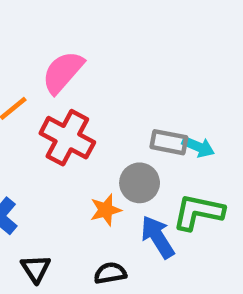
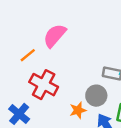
red cross: (67, 138) -> (44, 85), moved

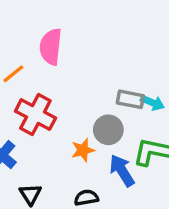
pink semicircle: (55, 36) -> (51, 47), turned -35

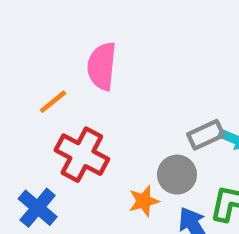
gray rectangle: (130, 99) -> (206, 135), turned -36

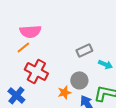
pink semicircle: (102, 66) -> (30, 31), moved, turned -100
gray rectangle: (206, 135) -> (84, 50), moved

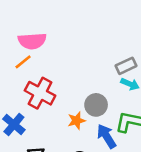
gray rectangle: (84, 50) -> (126, 66), moved

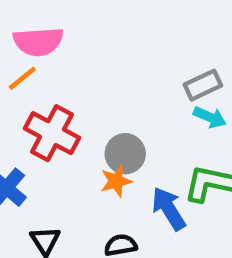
gray circle: (96, 105) -> (125, 154), moved

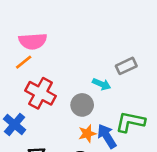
cyan arrow: (210, 117) -> (102, 84), moved
orange star: (116, 181) -> (87, 134), moved

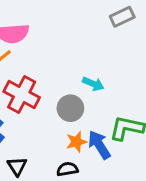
gray rectangle: (126, 66) -> (122, 17), moved

